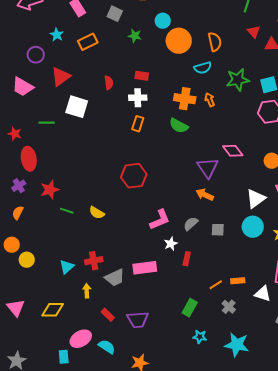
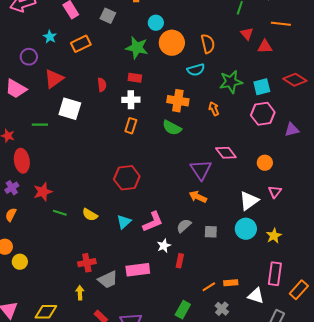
green star: (135, 36) -> (137, 48), moved, size x1.6
orange arrow: (210, 100) -> (214, 109), moved
cyan triangle: (67, 267) -> (124, 222), moved

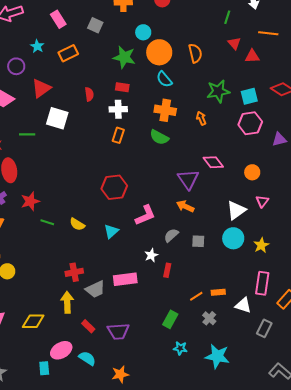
cyan semicircle: (196, 70) -> (164, 79), moved, turned 66
pink L-shape: (153, 222) -> (145, 215), moved
yellow arrow: (80, 293) -> (67, 302), size x1.5

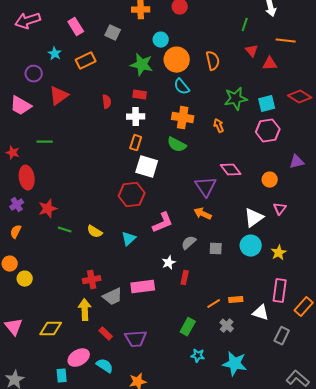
white square: (57, 118) -> (147, 167), moved
purple triangle: (279, 139) -> (297, 162), moved

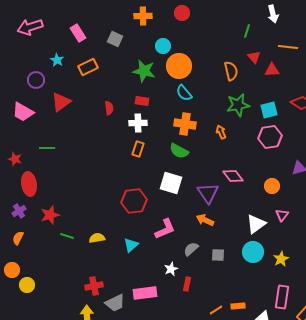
orange semicircle: (213, 61) -> (231, 71), moved
white square: (147, 167) -> (171, 183), moved
yellow semicircle: (95, 232) -> (97, 238), turned 140

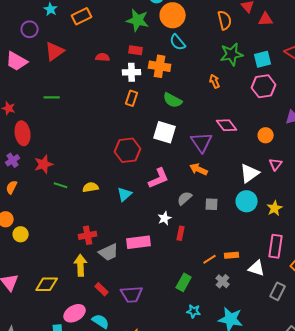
red semicircle: (109, 108) -> (103, 57), turned -80
orange cross: (185, 124) -> (160, 66), moved
green line: (47, 148) -> (52, 97), moved

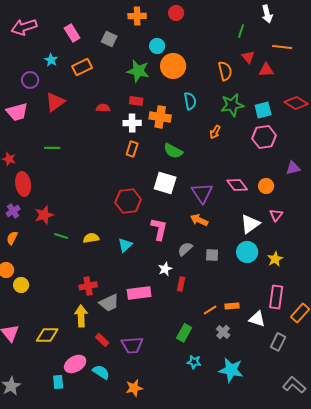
cyan semicircle: (178, 42) -> (190, 101), moved, turned -150
pink trapezoid: (17, 61) -> (17, 112), turned -45
orange arrow: (215, 81) -> (215, 132), turned -128
pink diamond: (227, 125) -> (237, 185), moved
pink L-shape: (159, 178) -> (159, 229), turned -55

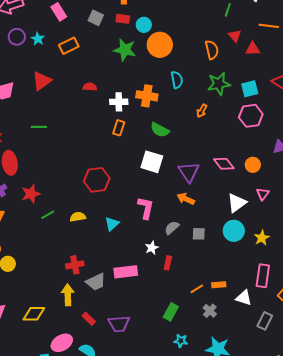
purple circle: (30, 80) -> (17, 37), moved
red rectangle: (136, 101) -> (123, 19), moved
red hexagon: (128, 201) -> (97, 180), moved
green line: (61, 236) -> (48, 215), turned -48

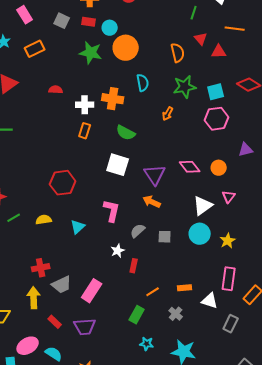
pink rectangle: (126, 272) -> (92, 291), moved, turned -50
orange line: (197, 289) -> (153, 292), moved

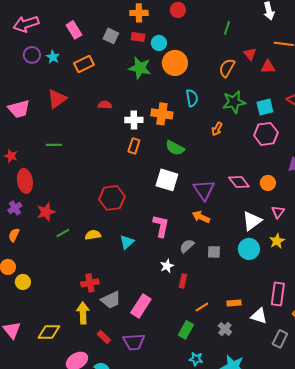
green line: (194, 13) -> (227, 28), moved
orange semicircle: (178, 53) -> (227, 68), turned -138
yellow star: (228, 241) -> (277, 241), moved

